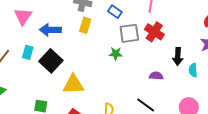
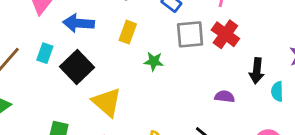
yellow rectangle: (85, 25) -> (128, 32), moved
green star: (116, 54) -> (154, 61), moved
yellow triangle: (73, 84) -> (107, 102), turned 40

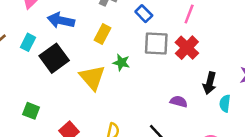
yellow triangle: (107, 102) -> (92, 78), moved

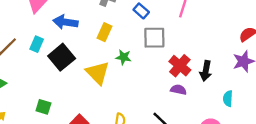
red cross: (187, 48) -> (180, 66), moved
cyan semicircle: (225, 103) -> (228, 99), moved

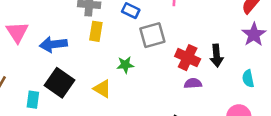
yellow rectangle: (104, 32) -> (96, 31), moved
cyan rectangle: (37, 44) -> (33, 100), moved
yellow triangle: (98, 73) -> (102, 89), size x0.7

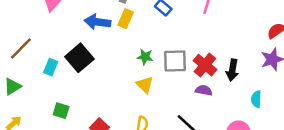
gray square: (152, 35) -> (175, 61), moved
blue arrow: (53, 44) -> (97, 22), moved
yellow triangle: (102, 89) -> (145, 85), moved

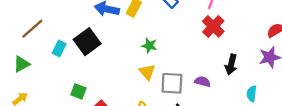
gray square: (175, 61) -> (172, 83), moved
red cross: (205, 65) -> (213, 26), moved
green square: (61, 111) -> (78, 91), moved

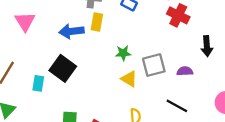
gray square: (172, 83) -> (154, 65), moved

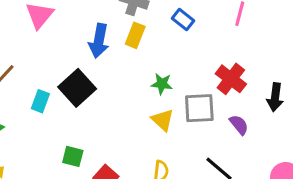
red cross: (178, 15) -> (231, 79), moved
blue arrow: (72, 31) -> (99, 41), turned -85
purple semicircle: (185, 71) -> (239, 125), turned 42

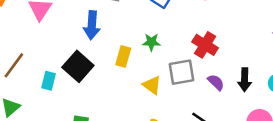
yellow rectangle: (135, 35) -> (123, 56), moved
green star: (162, 84) -> (151, 42), moved
black arrow: (275, 97) -> (245, 80), moved

